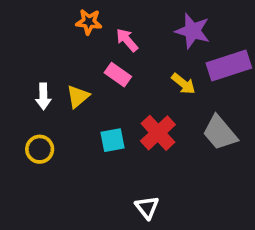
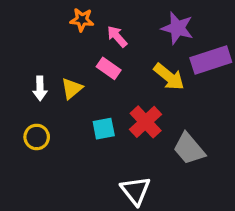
yellow arrow: (183, 84) -> (169, 77), size x1.4
gray trapezoid: (220, 133) -> (189, 149), moved
white triangle: (147, 207) -> (135, 191), size x1.4

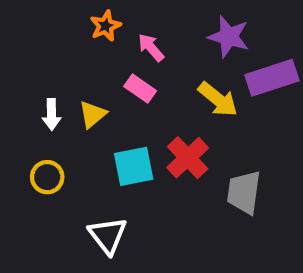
orange star: (82, 20) -> (106, 26), turned -30
cyan square: (104, 129) -> (134, 166), size x1.4
gray trapezoid: (189, 149) -> (244, 192), turned 48
white triangle: (135, 191) -> (108, 235), moved

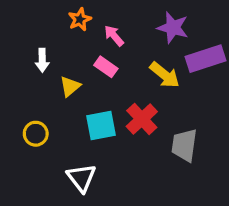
white arrow: (52, 114) -> (42, 60), moved

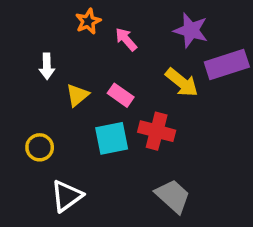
pink rectangle: (106, 67) -> (121, 95), moved
red cross: (142, 119) -> (157, 131), turned -32
gray trapezoid: (184, 145) -> (173, 196), moved, turned 124
white triangle: (81, 178) -> (67, 196), moved, turned 32

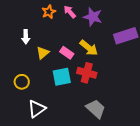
purple star: (191, 30) -> (93, 17), moved
pink arrow: (126, 39) -> (70, 12), moved
yellow arrow: (182, 83) -> (89, 48), moved

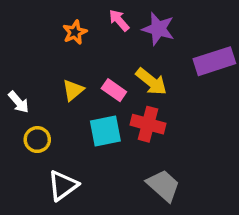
orange star: (49, 12) -> (75, 32), moved
white arrow: (26, 37) -> (19, 102), moved, turned -40

